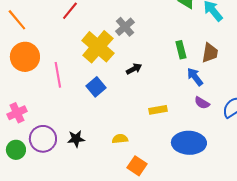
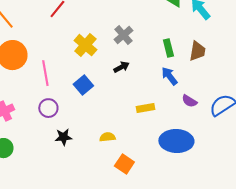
gray cross: (125, 27) -> (123, 35), moved
yellow cross: (98, 47) -> (85, 45), size x0.7
blue arrow: (195, 77) -> (169, 76), moved
purple circle: (43, 139) -> (48, 108), moved, size x0.7

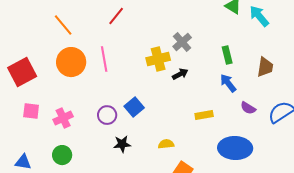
yellow cross: (85, 45) -> (158, 59), moved, turned 35
brown trapezoid: (197, 51) -> (265, 67), moved
pink line: (45, 73) -> (104, 59), moved
blue square: (83, 85) -> (134, 107), moved

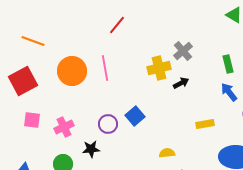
orange line: (63, 25) -> (33, 41), moved, turned -30
black star: (122, 144) -> (91, 149), moved

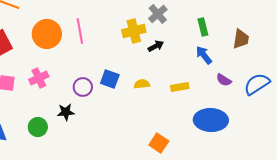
blue square: (135, 116) -> (110, 79), turned -30
pink cross: (64, 127) -> (39, 78), moved
yellow semicircle: (167, 153) -> (142, 84), moved

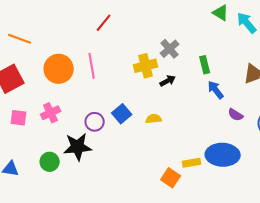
green rectangle: (203, 27) -> (205, 65), moved
blue square: (110, 79) -> (122, 114), turned 30
yellow rectangle: (180, 87) -> (192, 163), moved
black star: (66, 112) -> (78, 147), size x1.6

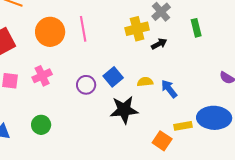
blue arrow: (216, 90) -> (169, 89), moved
black star: (78, 147) -> (124, 110), moved

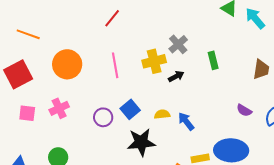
pink line: (83, 29) -> (115, 65), moved

